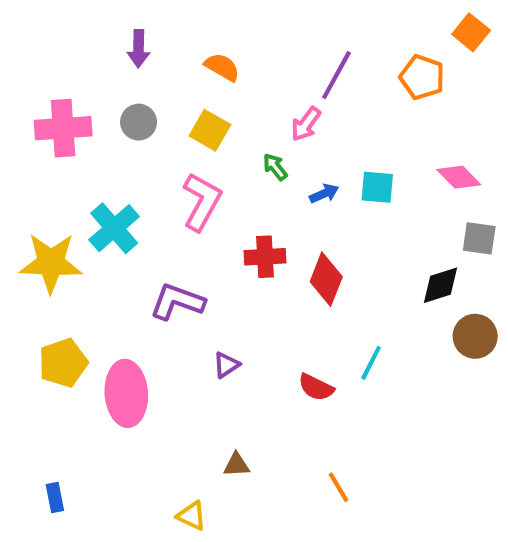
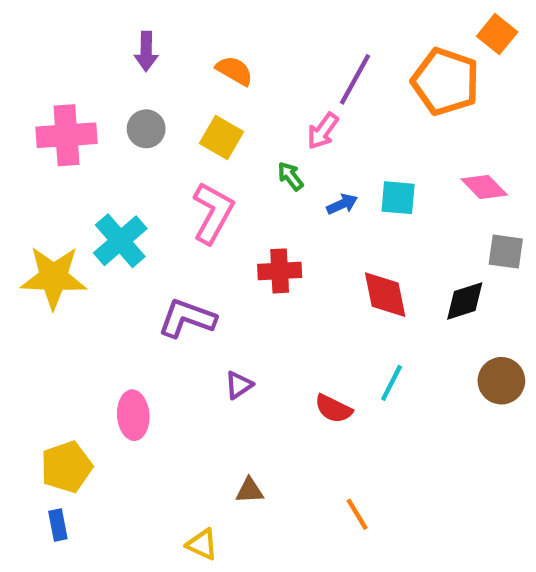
orange pentagon: (422, 77) -> (445, 81), size x1.4
red diamond: (326, 279) -> (385, 295), moved, turned -33
brown circle: (475, 336) -> (501, 381), moved
yellow pentagon: (63, 363) -> (66, 467), moved
pink ellipse: (126, 393) -> (133, 415), size x0.7

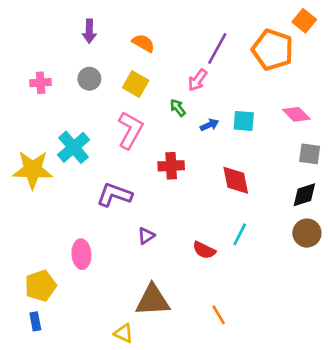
pink cross: (66, 135) -> (41, 83), size x0.6
black diamond: (465, 301) -> (304, 195), moved
brown triangle: (249, 491) -> (153, 300), size x2.0

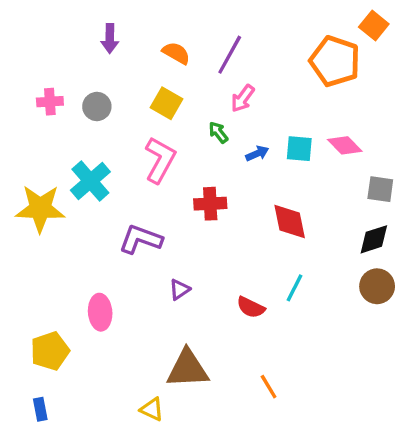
purple line: (217, 48) -> (230, 55), moved
gray circle: (89, 79) -> (97, 106), moved
pink diamond: (296, 114) -> (345, 145), moved
blue rectangle: (35, 321) -> (40, 409), moved

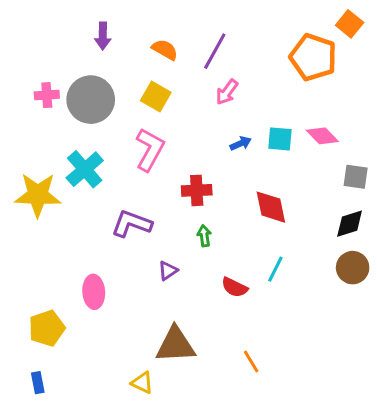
gray circle: (97, 106) -> (91, 100), size x1.8
green arrow: (218, 132) -> (204, 236), moved, turned 30

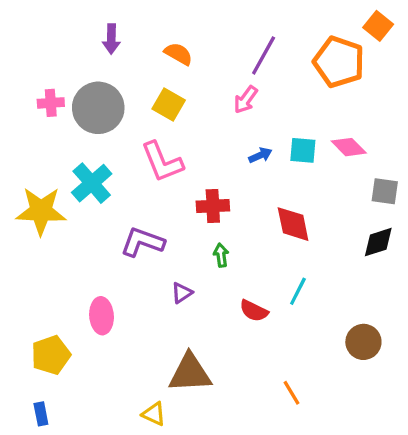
purple line: (215, 51) -> (264, 55), moved
pink L-shape: (150, 150) -> (162, 162), turned 129
brown circle: (353, 268) -> (363, 342), moved
orange line: (251, 361) -> (291, 393), moved

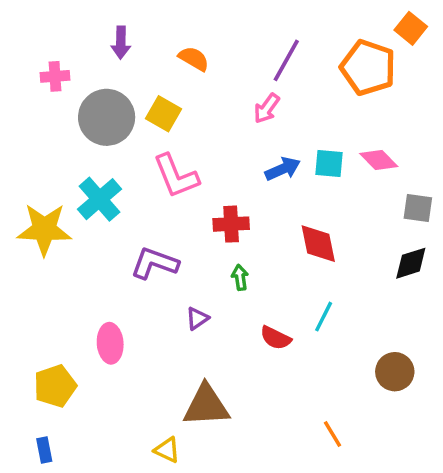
pink cross: (51, 103) -> (55, 76), moved
yellow square: (169, 105) -> (164, 114), moved
blue arrow: (260, 155) -> (283, 169), size x1.4
orange line: (291, 393) -> (333, 434), moved

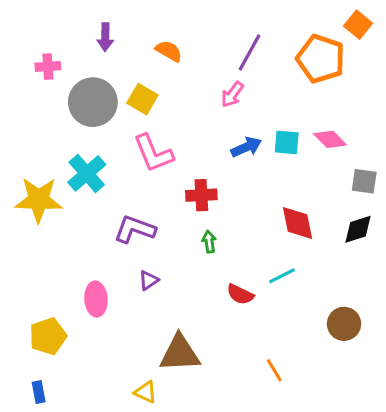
red diamond: (318, 244) -> (297, 223), moved
cyan line: (324, 317) -> (282, 276), turned 36
purple triangle: (197, 318) -> (149, 280), moved
orange line: (333, 434) -> (274, 370), moved

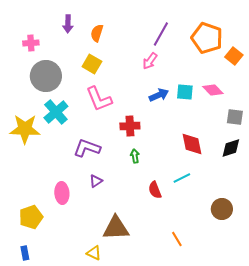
orange square: (358, 25) -> (234, 56), moved
orange semicircle: (169, 51) -> (97, 33), moved, turned -102
gray circle: (93, 102) -> (46, 76), moved
red semicircle: (240, 294) -> (155, 190), turned 42

